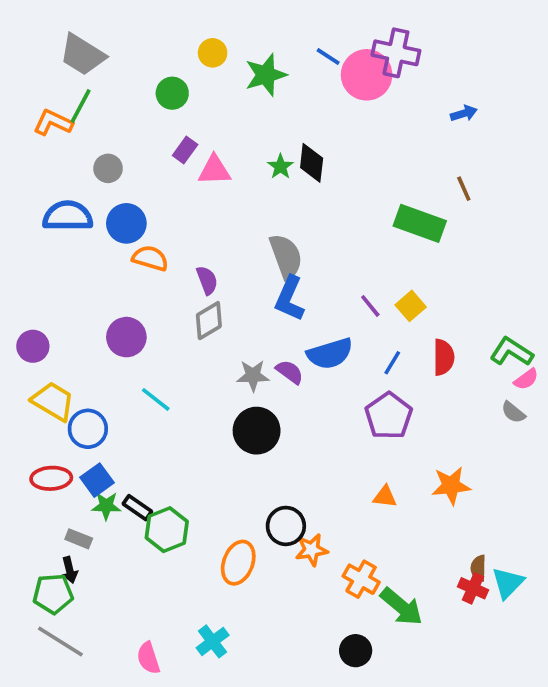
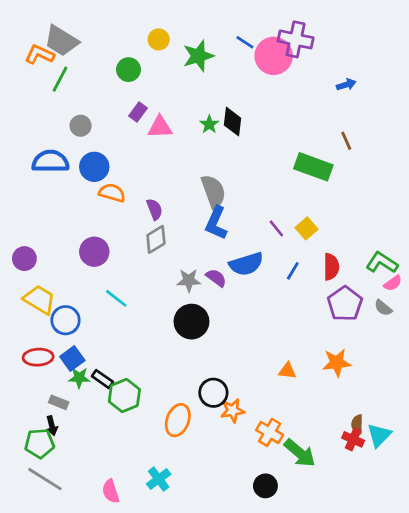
orange L-shape: (53, 123) -> (39, 55), moved
purple pentagon: (389, 416) -> (345, 304), moved

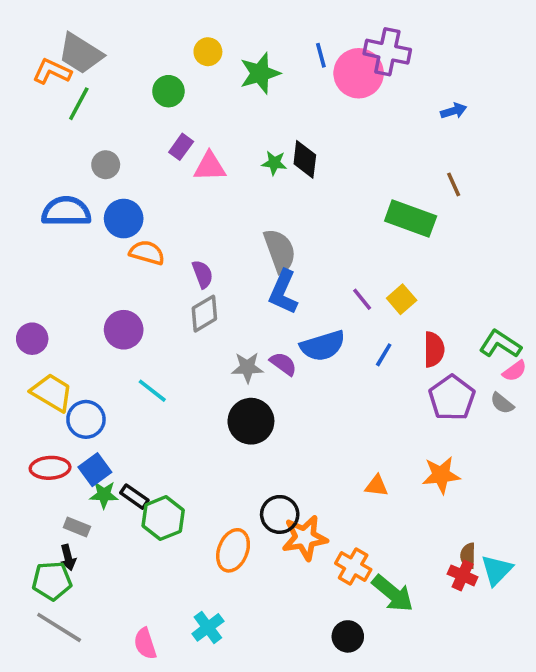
blue line: (245, 42) -> (321, 55), turned 42
green star: (209, 124) -> (274, 163), turned -30
orange star: (233, 411) -> (305, 538), size x1.4

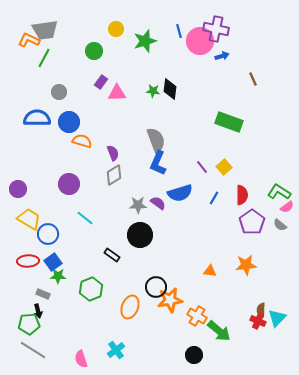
gray trapezoid: (81, 54) -> (45, 30), turned -40
blue arrow: (454, 111) -> (222, 56), moved
brown line: (454, 184) -> (253, 79), moved
black rectangle: (134, 497) -> (112, 255), moved

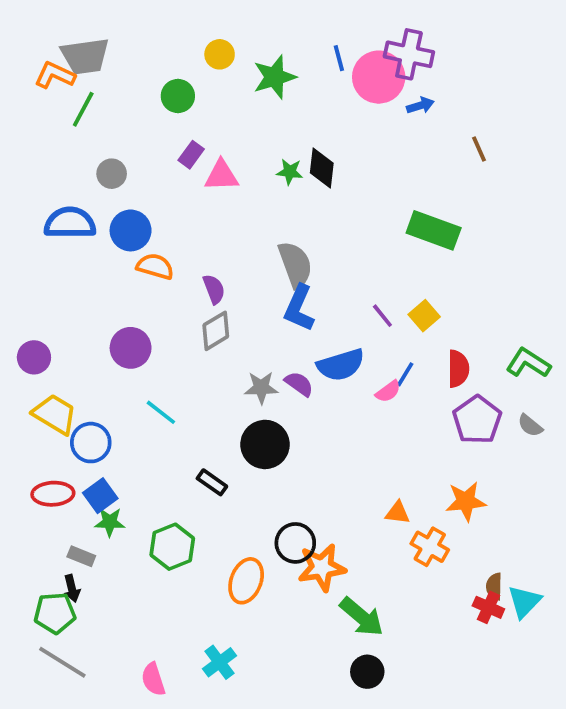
pink semicircle: (287, 207) -> (388, 391), moved
orange cross: (197, 316) -> (430, 547), moved
green arrow: (219, 331) -> (362, 617), moved

